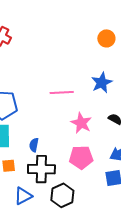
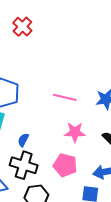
pink star: (81, 123) -> (75, 132), turned 30

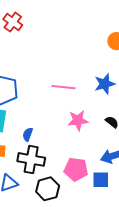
pink pentagon: (65, 165) -> (76, 169), moved

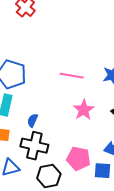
pink star: (78, 120) -> (84, 110), turned -30

